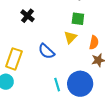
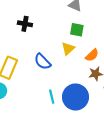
black cross: (27, 16) -> (25, 24), turned -32
orange semicircle: (94, 42) -> (92, 55), turned 32

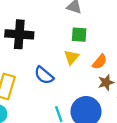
black cross: (25, 24) -> (19, 34), size x1.6

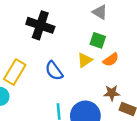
orange semicircle: (100, 62) -> (111, 60), moved

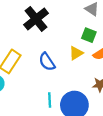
black cross: (40, 25) -> (36, 19), turned 30

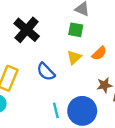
green square: (89, 35) -> (76, 30), moved

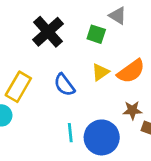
green square: (76, 30) -> (96, 34), moved
orange semicircle: (99, 53) -> (131, 71), size x1.5

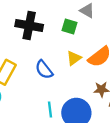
black cross: (48, 32) -> (29, 26), turned -36

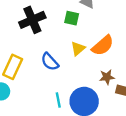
black cross: (29, 26) -> (32, 20), turned -30

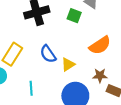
yellow triangle: (78, 49) -> (68, 64), moved
cyan line: (58, 100) -> (31, 88), moved

